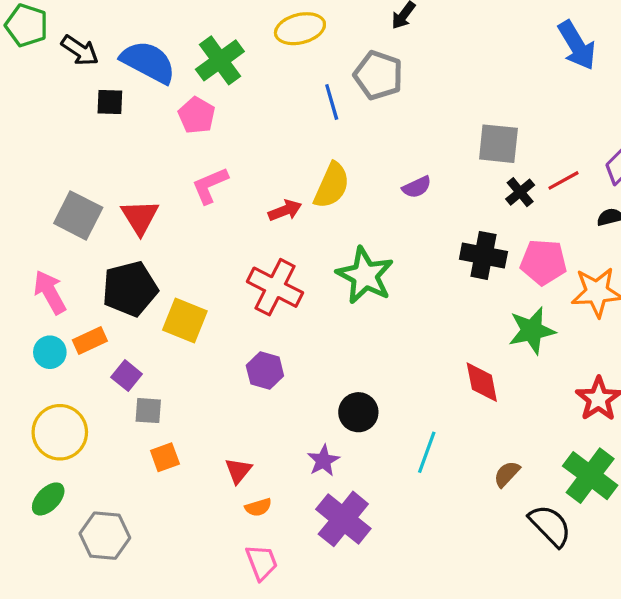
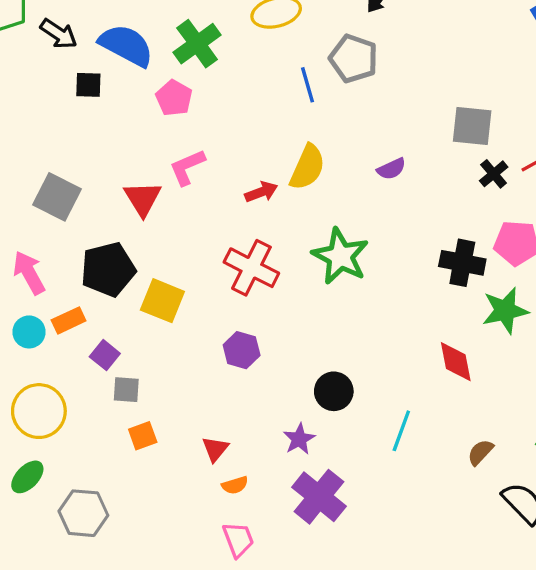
red triangle: (140, 217) -> (143, 199), moved
black cross: (483, 255) -> (462, 263), moved

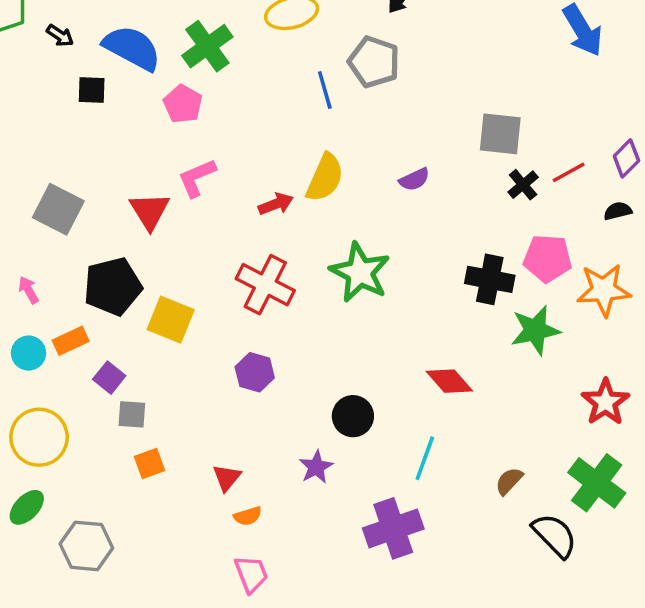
black arrow: (59, 34) -> (60, 36), size x0.7
pink arrow: (29, 273) -> (29, 290), size x0.6
red diamond: (456, 362) -> (449, 381), moved, turned -30
purple cross: (319, 497) -> (393, 528), moved, turned 32

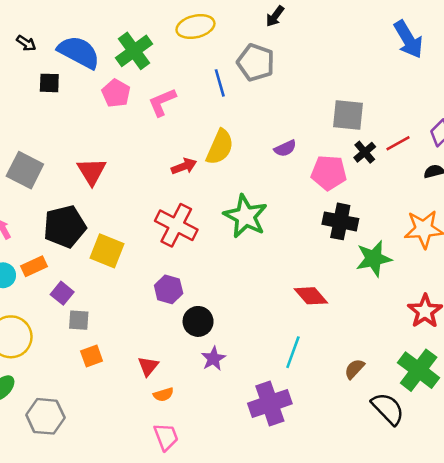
pink L-shape: (197, 178) -> (162, 102), moved
pink pentagon: (548, 258) -> (329, 173), moved
black circle: (353, 416) -> (198, 321), moved

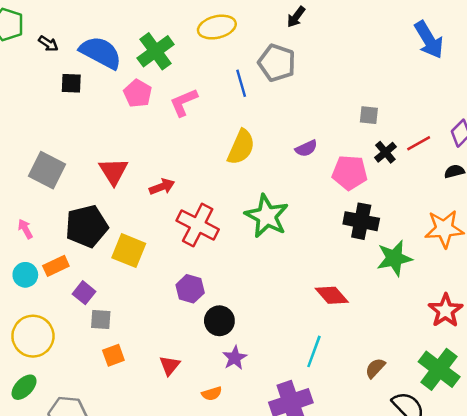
gray square: (348, 115) -> (369, 115), size x0.6
red arrow: (184, 166) -> (162, 187), moved
orange semicircle: (163, 395) -> (212, 394), moved

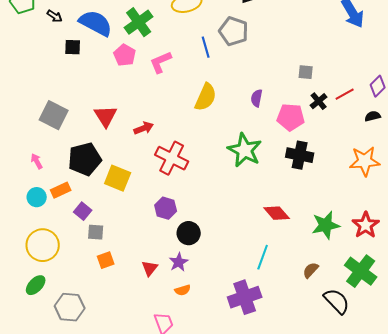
purple semicircle: (306, 148) -> (257, 98), turned 126
green star: (267, 216) -> (245, 150), moved
green star: (394, 258) -> (326, 225), moved
purple star: (235, 358) -> (179, 262), moved

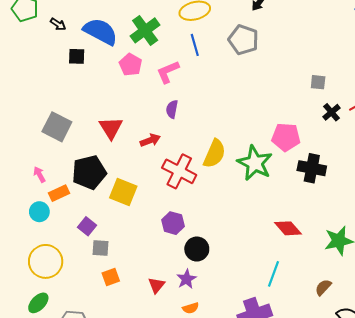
blue line: (206, 47) -> (195, 45), moved
yellow semicircle: (206, 97) -> (214, 154), moved
purple semicircle: (257, 98) -> (172, 109), moved
pink pentagon: (291, 117) -> (286, 137), moved
orange rectangle: (61, 190) -> (59, 193), moved

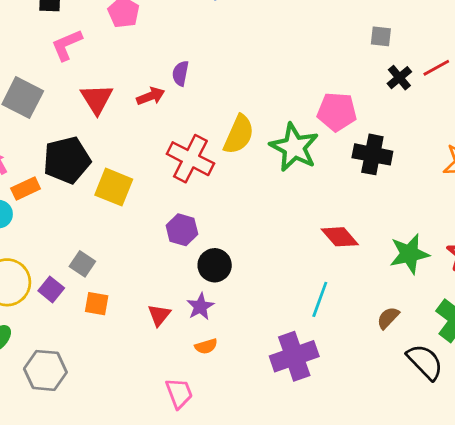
pink L-shape: (168, 72) -> (67, 45), moved
red arrow: (150, 140) -> (151, 96), moved
purple square: (87, 226) -> (51, 289), moved
gray square: (100, 248) -> (82, 264), turned 30
orange square: (111, 277) -> (97, 304), turned 30

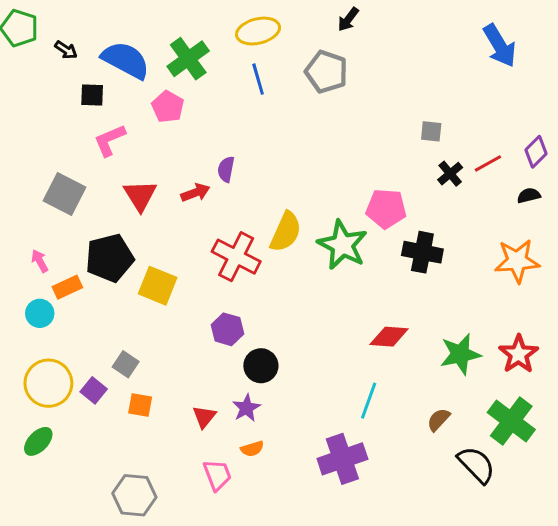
red diamond: (340, 237) -> (389, 337), turned -45
gray hexagon: (45, 370) -> (134, 495), moved
pink trapezoid: (179, 393) -> (217, 475), moved

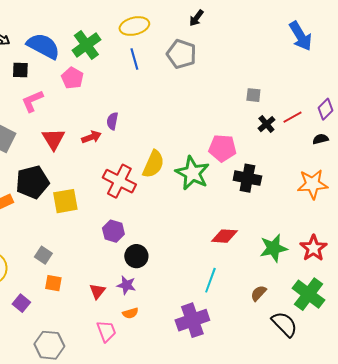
yellow square: (158, 286) -> (65, 201), turned -32
purple square: (94, 390) -> (21, 303), moved
purple star: (246, 408) -> (126, 285), turned -30

